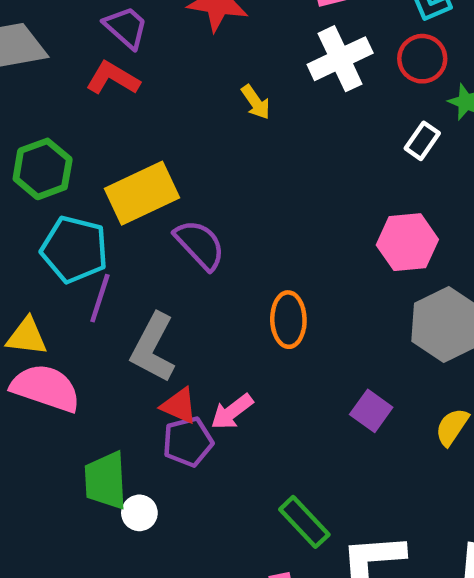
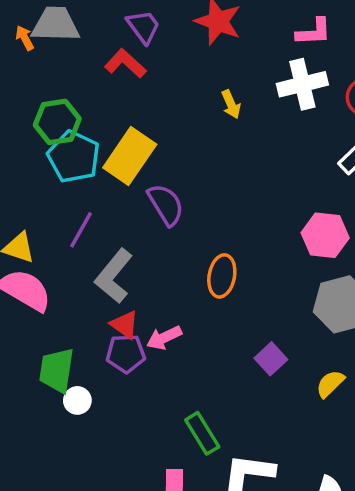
yellow rectangle: (142, 193) -> (130, 156), turned -42
cyan pentagon: (74, 249) -> (74, 157), moved

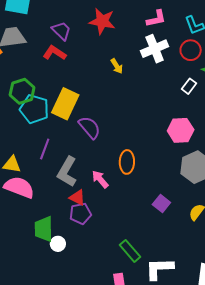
pink arrow: (164, 338) -> (100, 179), moved, turned 84

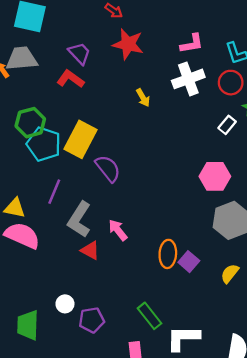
orange ellipse: (127, 162) -> (168, 254), moved
purple pentagon: (81, 214) -> (92, 320), moved
green trapezoid: (44, 229) -> (28, 325), moved

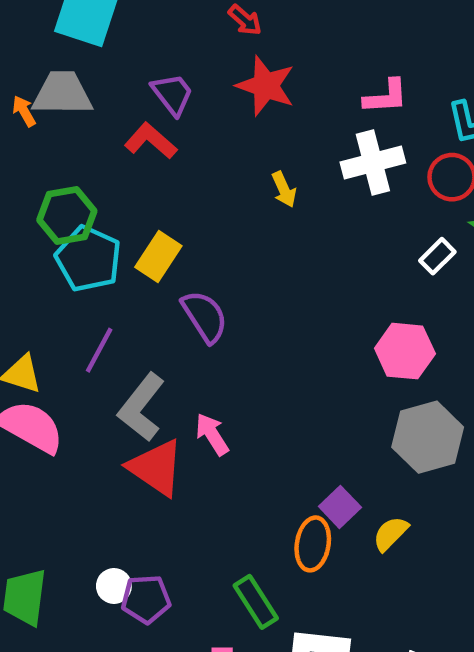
yellow rectangle: (80, 139) -> (158, 256), size x0.7
red triangle: (90, 250) -> (156, 468), size x1.6
orange ellipse: (168, 254) -> (313, 544), moved
yellow semicircle: (230, 273) -> (391, 534), moved
white circle: (65, 304) -> (114, 586), moved

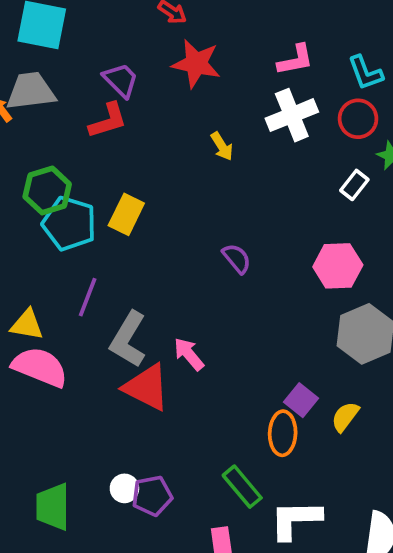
red L-shape: (151, 141) -> (108, 121), turned 129
purple semicircle: (205, 316) -> (237, 259), moved, size x0.7

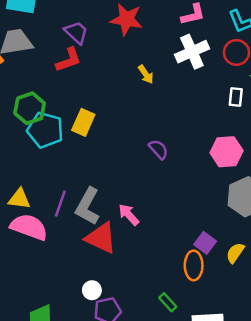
white rectangle: (354, 185) -> (236, 97), turned -30
purple line: (88, 297) -> (60, 204), moved
green rectangle: (242, 487) -> (168, 302), size x0.7
white circle: (124, 488) -> (92, 290), moved

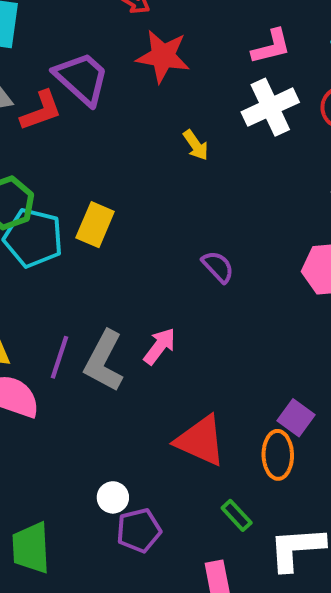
purple trapezoid: (76, 32) -> (82, 78), size x1.4
red L-shape: (69, 60) -> (41, 111), moved
pink arrow: (129, 215) -> (160, 346), moved, turned 80
red triangle: (101, 238) -> (201, 441), moved

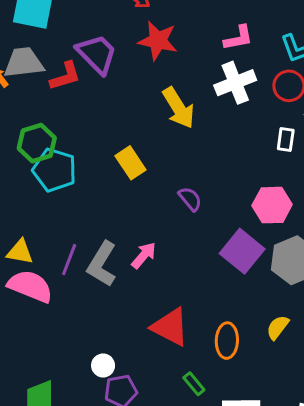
yellow arrow: (196, 145) -> (178, 108), size x1.8
yellow rectangle: (95, 225) -> (131, 163), moved, turned -60
purple square: (296, 418) -> (242, 251), moved, size x1.6

